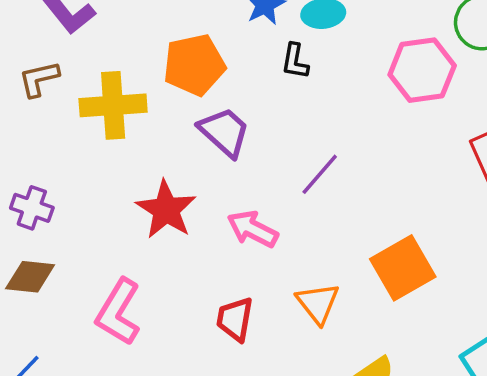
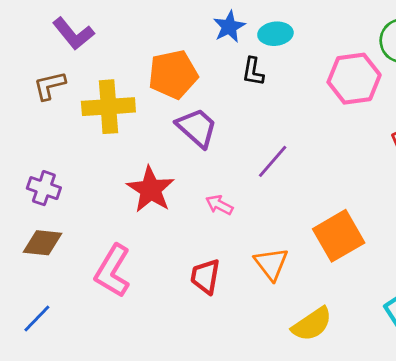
pink arrow: (253, 229) -> (219, 205), size x0.7

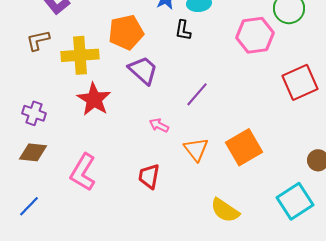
red star: (151, 189) -> (94, 99), moved
orange triangle: (271, 264) -> (196, 149), moved
yellow semicircle: (312, 324) -> (225, 210), turned 68

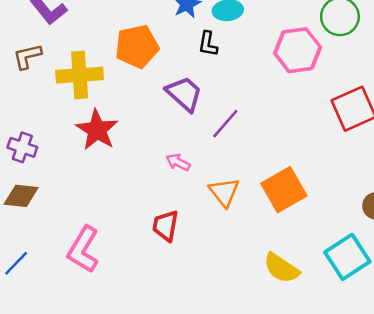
purple trapezoid: (143, 70) -> (184, 94), moved
pink L-shape: (83, 172) -> (83, 249), moved
yellow semicircle: (225, 210) -> (281, 268), moved

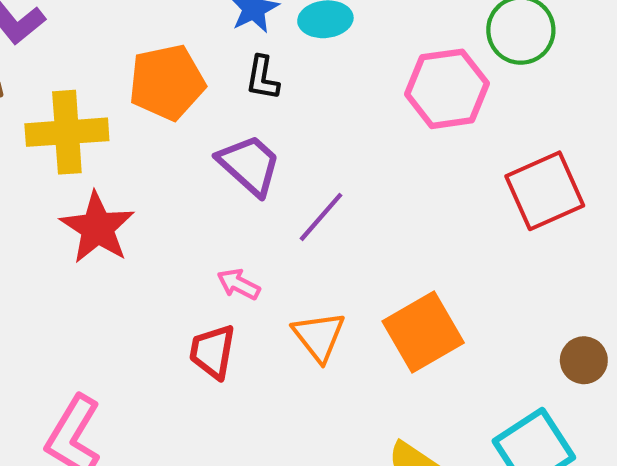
black L-shape: (208, 44) -> (262, 78), moved
red trapezoid: (166, 226) -> (212, 352), moved

